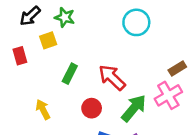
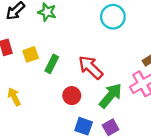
yellow square: (48, 40) -> (31, 54), moved
yellow arrow: (43, 109) -> (14, 97), moved

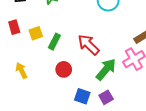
red circle: (72, 96) -> (64, 69), moved

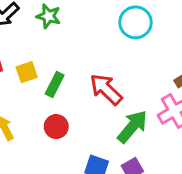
red circle: (64, 69) -> (56, 127), moved

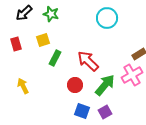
yellow square: (27, 72) -> (43, 40), moved
red circle: (56, 127) -> (75, 85), moved

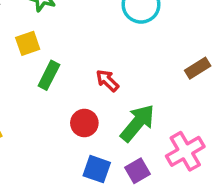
red arrow: (88, 61) -> (107, 81), size x0.6
pink cross: (132, 75) -> (185, 151), moved

